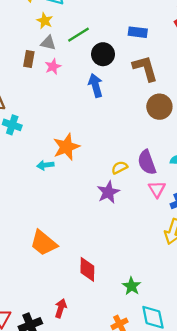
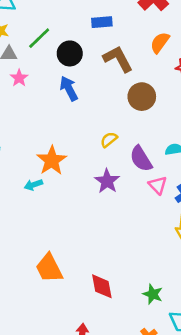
yellow semicircle: (120, 168) -> (109, 140), moved
purple star: (108, 192) -> (107, 181), moved
orange trapezoid: (44, 243) -> (49, 268), turned 36

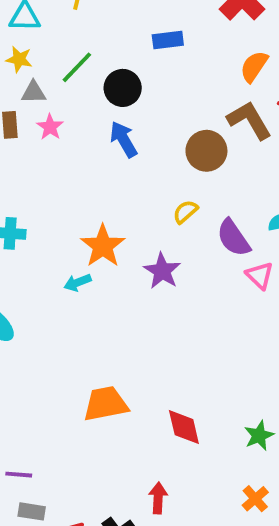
brown L-shape: (118, 59) -> (249, 120), moved
brown circle: (142, 97) -> (206, 151), moved
purple star: (107, 181) -> (162, 271), moved
orange trapezoid: (49, 268) -> (106, 404), turned 108
green star: (153, 294) -> (259, 436), turned 30

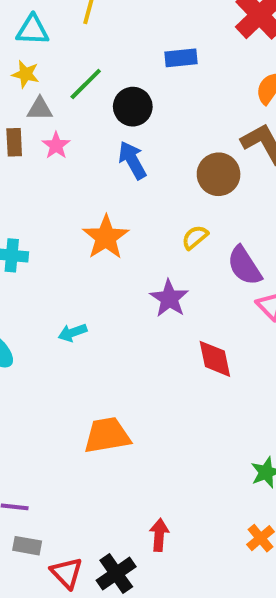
orange star: (103, 246) -> (106, 237), moved
cyan arrow: (77, 283) -> (72, 333), moved
red diamond: (184, 427) -> (215, 359), moved

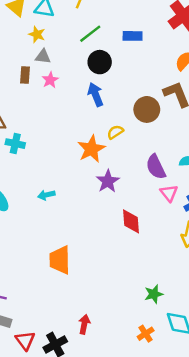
green line: (86, 84) -> (90, 34), moved
orange star: (106, 237) -> (91, 149), moved
yellow semicircle: (195, 237) -> (115, 132), moved
orange trapezoid: (107, 435) -> (60, 260), turned -88

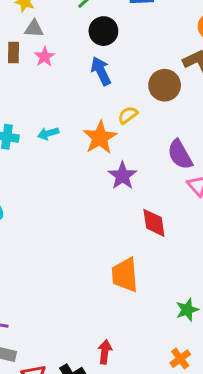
cyan arrow: (46, 195) -> (48, 134), moved
orange trapezoid: (60, 260) -> (125, 275), moved

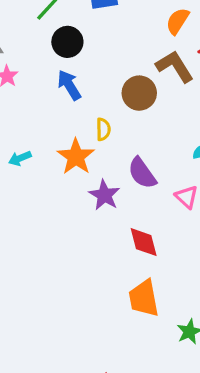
yellow semicircle: (128, 115) -> (103, 129), turned 132
purple semicircle: (180, 155) -> (142, 173), moved
orange trapezoid: (125, 275) -> (144, 298), moved

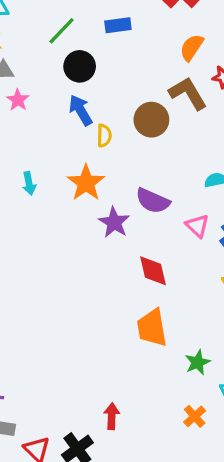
yellow semicircle: (103, 129) -> (104, 136), moved
cyan arrow: (20, 158) -> (29, 183), turned -80
purple semicircle: (142, 173) -> (153, 201), turned -32

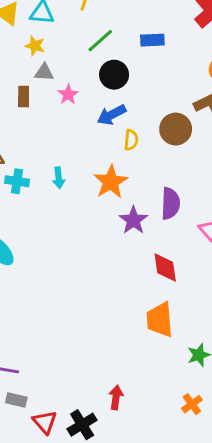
pink star: (18, 100) -> (68, 94), moved
blue arrow: (81, 110) -> (112, 115), turned -92
purple semicircle: (153, 201) -> (170, 203), turned -116

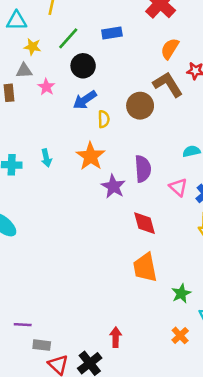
yellow star: (35, 46) -> (32, 47), moved
gray rectangle: (16, 400) -> (42, 345), moved

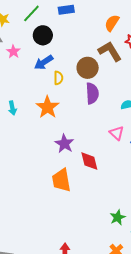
purple semicircle: (143, 169) -> (92, 93), moved
purple star: (113, 186) -> (64, 144), moved
orange trapezoid: (145, 267) -> (61, 180), moved

